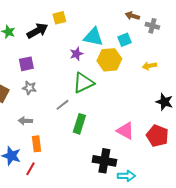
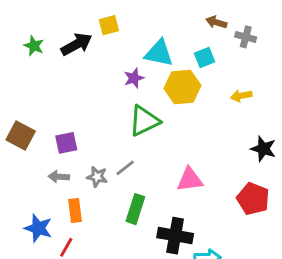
purple square: (26, 64) -> (66, 143), moved
gray star: (29, 88) -> (97, 177), moved
gray line: (62, 105) -> (125, 168), moved
green rectangle: (79, 124) -> (135, 209), moved
pink triangle: (125, 131) -> (190, 180), moved, turned -36

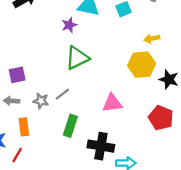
yellow hexagon: (182, 87) -> (142, 65), moved

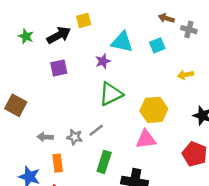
yellow hexagon: (142, 65) -> (154, 110), moved
purple square: (17, 75) -> (59, 68), moved

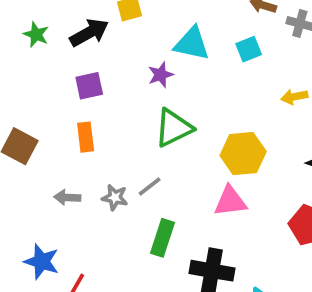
orange rectangle: (58, 163) -> (86, 137), moved

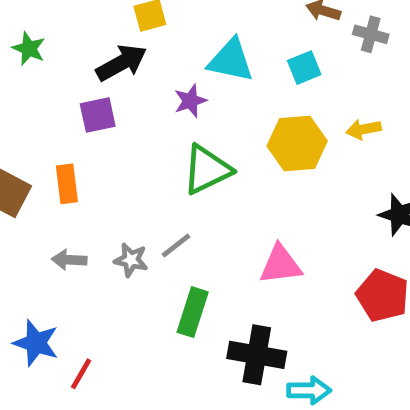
black arrow: (89, 33) -> (121, 63), moved
orange rectangle: (86, 137) -> (67, 184), moved
yellow hexagon: (243, 154) -> (297, 144), moved

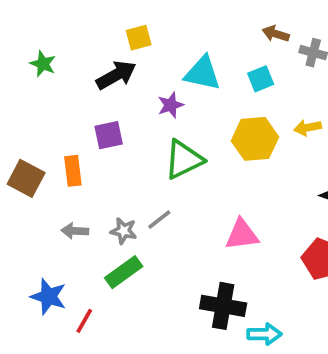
purple square: (98, 115) -> (109, 135), moved
green rectangle: (193, 312) -> (124, 272), moved, turned 36

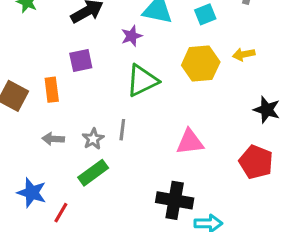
gray line: (159, 220) -> (122, 130), turned -45
gray star: (124, 231) -> (93, 139), turned 30

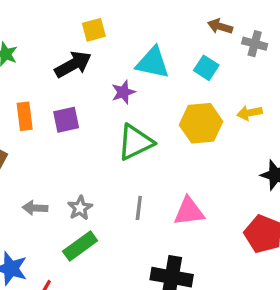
cyan square: (205, 14) -> (206, 68), turned -35
orange rectangle: (52, 90) -> (25, 116), moved
gray line: (122, 130) -> (139, 208), moved

